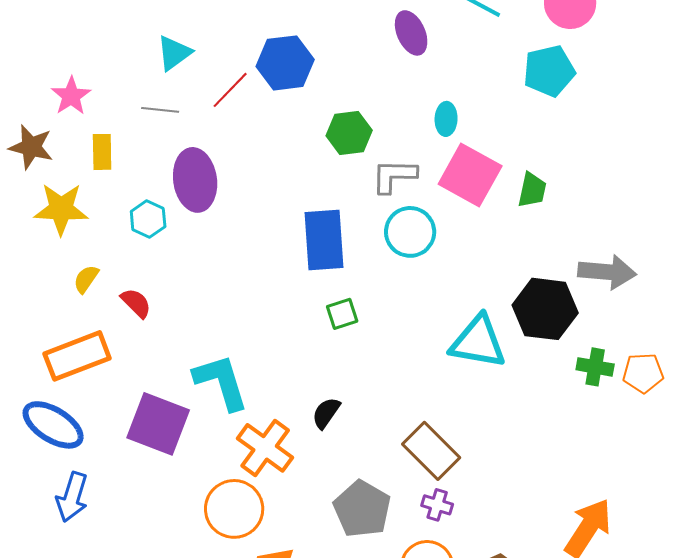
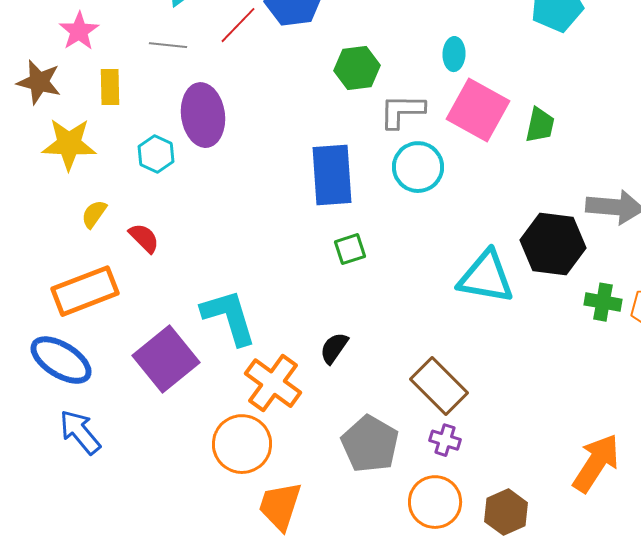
purple square: (158, 424) -> (166, 359), turned 30
blue arrow: (72, 497) -> (80, 432), turned 123

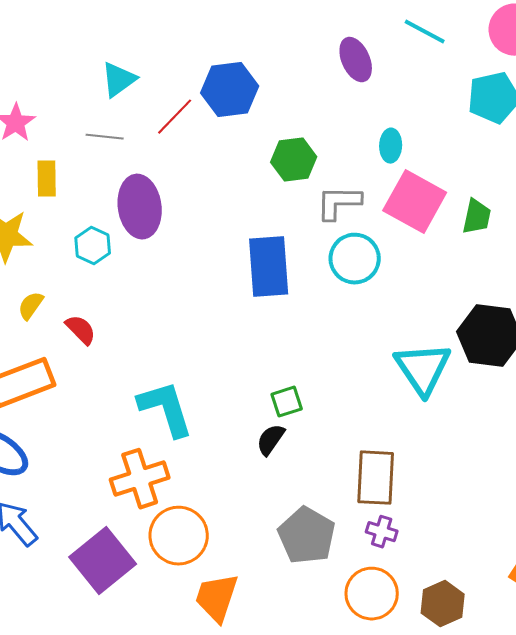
green square: (350, 249) -> (287, 402), moved
cyan triangle: (486, 277) -> (423, 369), turned 46
purple square: (166, 359) -> (103, 561), moved
orange cross: (273, 383) -> (140, 479), moved, turned 36
brown rectangle: (439, 386) -> (376, 478), turned 48

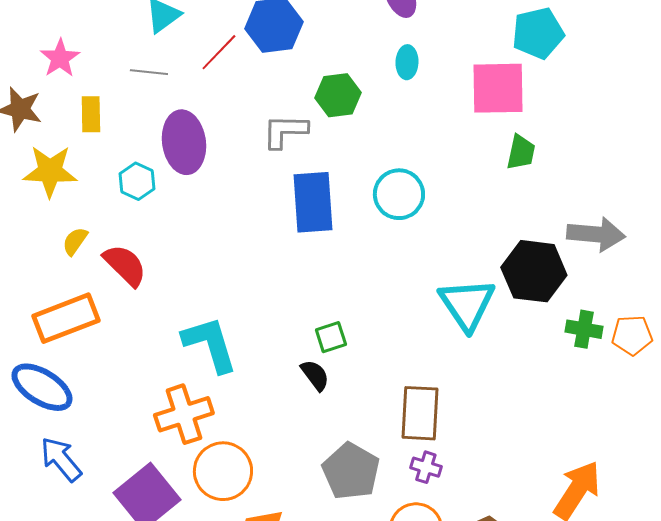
cyan ellipse: (391, 146) -> (407, 62), moved
pink square: (415, 202) -> (498, 88), moved, turned -30
gray L-shape: (339, 203) -> (285, 131), moved
red semicircle: (81, 330) -> (125, 265), size x1.4
black semicircle: (271, 440) -> (315, 375), turned 108

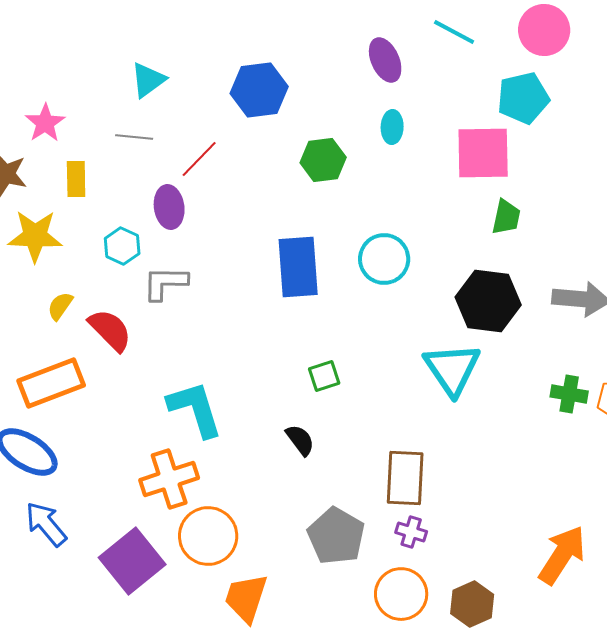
red line: (219, 52) -> (199, 159), moved
gray L-shape: (285, 131) -> (165, 283), moved
purple ellipse: (184, 142) -> (169, 207), size x0.7
black hexagon: (534, 271) -> (488, 301), moved
green square: (331, 337) -> (324, 376), moved

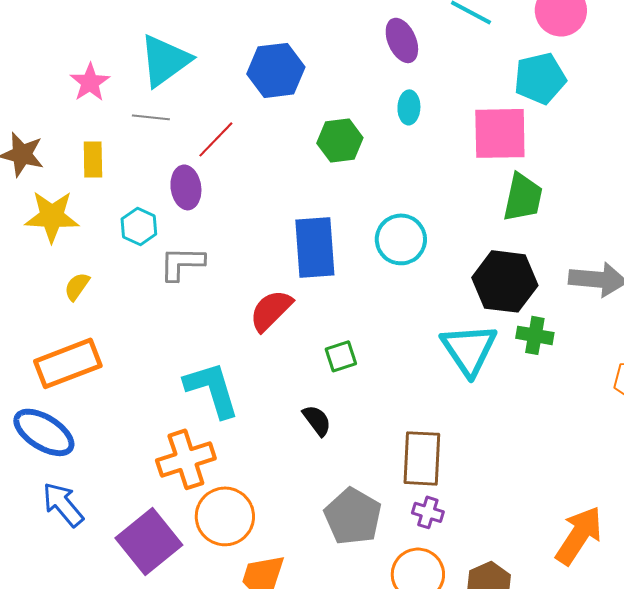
cyan triangle: (148, 80) -> (165, 60), size x1.5
pink star: (45, 123) -> (90, 82), moved
green trapezoid: (506, 217) -> (523, 197), size x1.4
red semicircle: (110, 330) -> (271, 310), moved, turned -90
green cross: (569, 394) -> (535, 335), moved

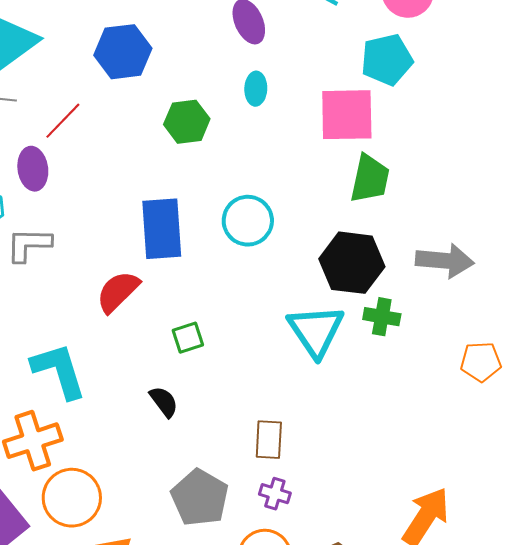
brown rectangle: (422, 458) -> (269, 440), size x0.7

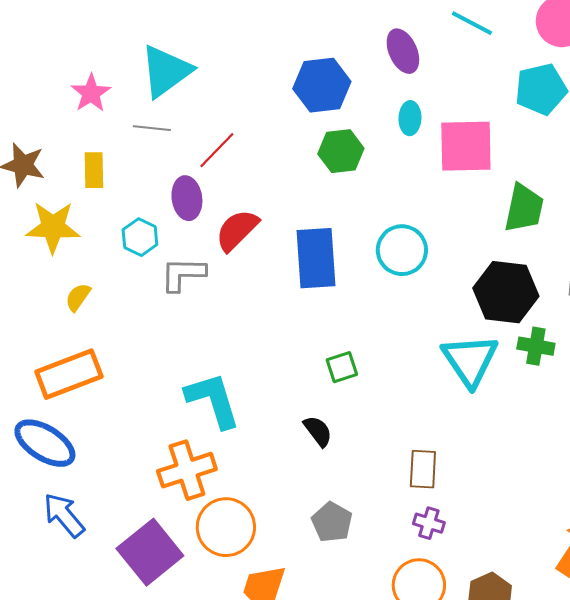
blue hexagon: (123, 52) -> (322, 85), moved
pink square: (347, 115) -> (466, 146), moved
red semicircle: (118, 292) -> (237, 230), moved
gray pentagon: (200, 498) -> (332, 522), moved, size x0.7

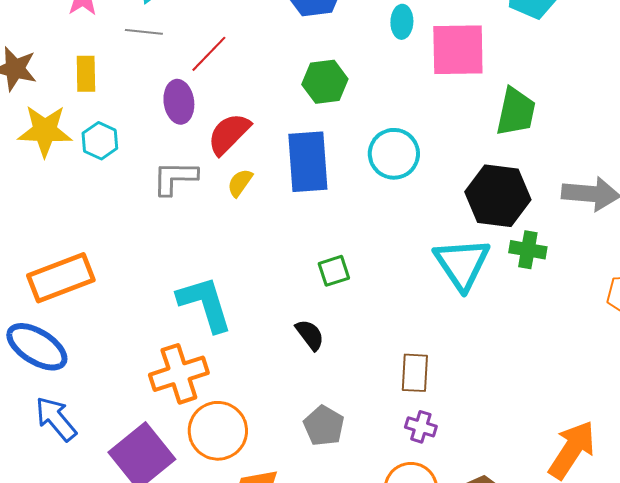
green hexagon: (341, 151) -> (325, 82), moved
cyan hexagon: (140, 237) -> (100, 141), moved
yellow semicircle: (78, 297) -> (240, 183), moved

